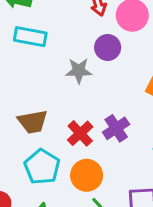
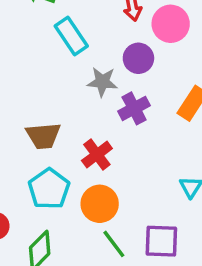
cyan rectangle: (30, 37) -> (71, 36), moved, turned 40
purple cross: (116, 128) -> (134, 108), moved

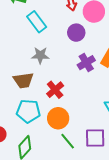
gray star: (102, 82) -> (40, 55), moved
purple cross: (134, 108) -> (86, 63), moved
cyan pentagon: (49, 189) -> (28, 111), turned -30

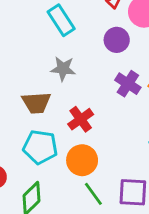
purple cross: (86, 63) -> (128, 84), turned -30

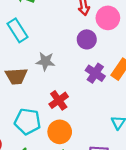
cyan rectangle: (61, 20) -> (17, 30), moved
brown trapezoid: (36, 103) -> (16, 76), moved

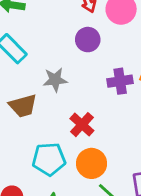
purple circle: (87, 39) -> (88, 40), moved
purple cross: (95, 73) -> (120, 81), turned -30

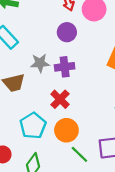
purple cross: (120, 81) -> (65, 67), moved
cyan pentagon: (49, 159) -> (33, 126), turned -30

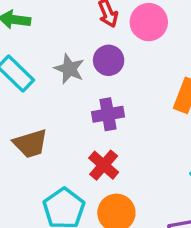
gray star: (40, 63) -> (69, 69), moved, turned 30

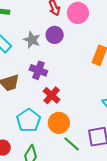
purple cross: (108, 114) -> (38, 70), moved, turned 30

